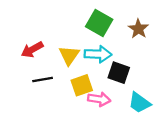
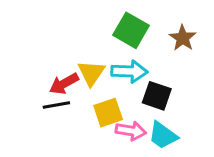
red arrow: (32, 50) -> (64, 84), moved
cyan trapezoid: (140, 103) -> (163, 135), moved

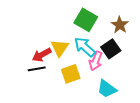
cyan arrow: (129, 71) -> (85, 47), turned -140
black square: (157, 96) -> (111, 49), moved, turned 36
pink arrow: (131, 131) -> (96, 61), moved, turned 102

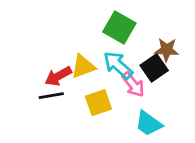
brown star: (120, 25) -> (167, 50), moved, turned -30
yellow triangle: (60, 48) -> (83, 66), turned 36
pink arrow: (96, 61) -> (133, 85), turned -60

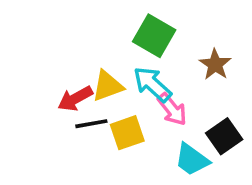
brown star: (167, 50) -> (215, 64), turned 30
black square: (154, 68) -> (224, 136), moved
black line: (51, 96) -> (91, 124), moved

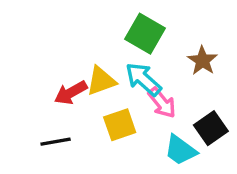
black line: (91, 124) -> (56, 142), moved

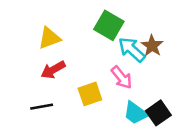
cyan arrow: (143, 79) -> (132, 49), moved
yellow triangle: (101, 81) -> (49, 38), moved
black square: (211, 128) -> (158, 113), moved

